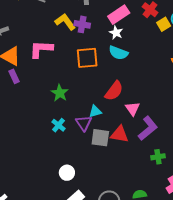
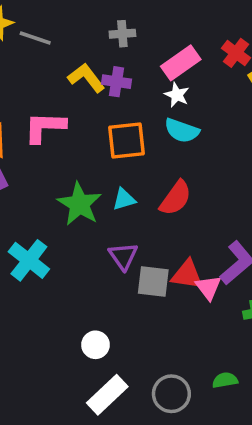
green star: (60, 93) -> (79, 204), size x1.4
pink triangle: (133, 109) -> (208, 287), moved
cyan triangle: (95, 111) -> (124, 199), moved
cyan cross: (59, 125) -> (29, 260), moved, size x1.6

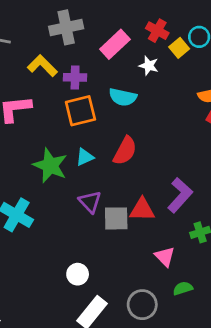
gray cross: (122, 34) -> (66, 27), size x1.6
purple cross: (116, 82) -> (75, 77), moved
white star: (177, 95) -> (149, 66), moved
pink triangle: (208, 287) -> (165, 257), moved

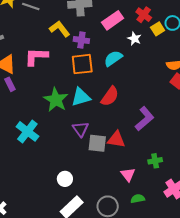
cyan semicircle: (123, 97) -> (113, 58), turned 126
cyan triangle: (85, 157) -> (81, 97), size x1.5
purple L-shape: (180, 195) -> (145, 119), moved

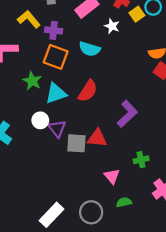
cyan semicircle: (113, 58) -> (90, 49), turned -126
orange square: (82, 64) -> (56, 57), turned 30
green star: (56, 100) -> (32, 81), moved, size x0.7
white circle: (65, 179) -> (40, 120), moved

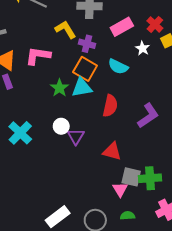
red semicircle: (88, 91) -> (110, 106), turned -30
cyan triangle: (56, 93) -> (82, 87), moved
purple L-shape: (127, 114) -> (148, 116), moved
gray square: (76, 143) -> (131, 177), moved
green cross: (141, 160) -> (150, 178), size x1.5

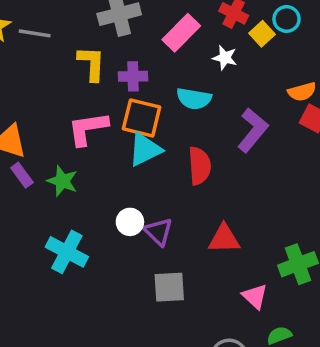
yellow L-shape: (65, 29) -> (91, 63), turned 50
pink L-shape: (38, 56) -> (88, 129), moved
green star: (59, 88) -> (62, 181), moved
purple L-shape: (148, 116) -> (253, 130), moved
gray square: (131, 177) -> (169, 287), moved

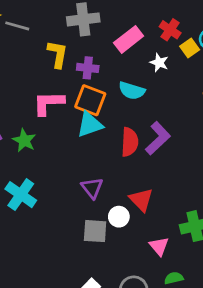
purple L-shape: (253, 130) -> (158, 138), moved
white circle: (130, 222) -> (119, 217), moved
red triangle: (224, 239) -> (141, 200), turned 40

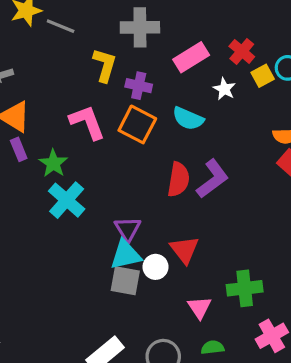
pink L-shape: (48, 103) -> (87, 122), turned 64
cyan triangle: (90, 125) -> (126, 255), moved
cyan cross: (21, 195) -> (67, 200), moved

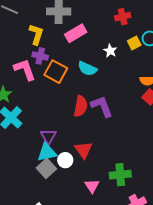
red cross: (242, 51) -> (123, 17), moved, turned 35
pink rectangle: (191, 57) -> (76, 33), moved
purple cross: (139, 86) -> (40, 56), moved
purple L-shape: (213, 179) -> (102, 106), turned -75
gray square: (125, 281) -> (46, 168), turned 36

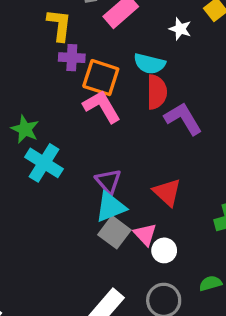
pink L-shape: (25, 70) -> (102, 106), moved
red semicircle: (81, 106) -> (157, 92), moved
white circle: (65, 160) -> (164, 250), moved
pink triangle: (92, 186) -> (145, 234), moved

